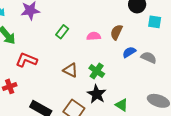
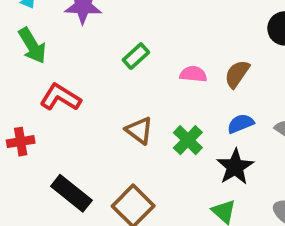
blue semicircle: (129, 52) -> (241, 124), moved
black star: (97, 94) -> (235, 167), moved

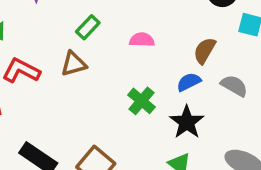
brown semicircle: (237, 74) -> (205, 51), moved
brown triangle: (139, 130) -> (74, 64), moved, turned -48

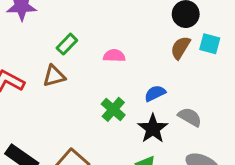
brown semicircle: (205, 51) -> (180, 48), moved
gray semicircle: (234, 86) -> (190, 117), moved

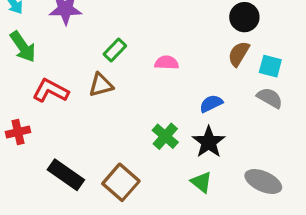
cyan square: (210, 44) -> (270, 66), moved
green cross: (113, 109) -> (165, 136), moved
gray semicircle: (190, 117) -> (270, 98), moved

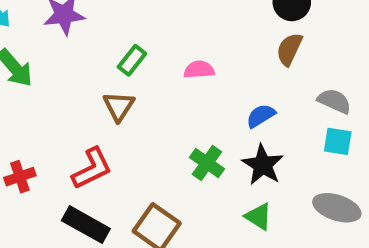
cyan square: (270, 66) -> (338, 141), moved
brown triangle: (101, 85) -> (119, 106), turned -36
red L-shape: (51, 91) -> (92, 168), moved, turned 132

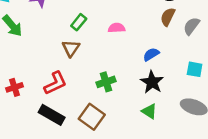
gray semicircle: (334, 101) -> (191, 26), moved, turned -78
green cross: (207, 163) -> (106, 82), moved, turned 36

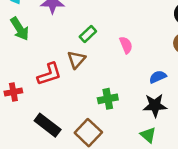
pink semicircle: (117, 28) -> (126, 45), turned 63
black star: (152, 82) -> (155, 105), turned 30
red L-shape: (55, 83) -> (49, 74), moved

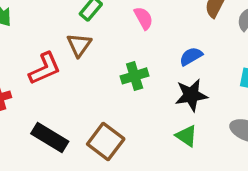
green cross: (108, 99) -> (135, 76), moved

